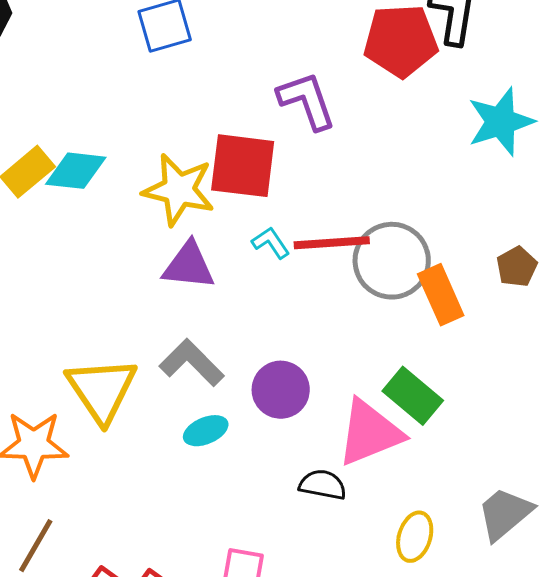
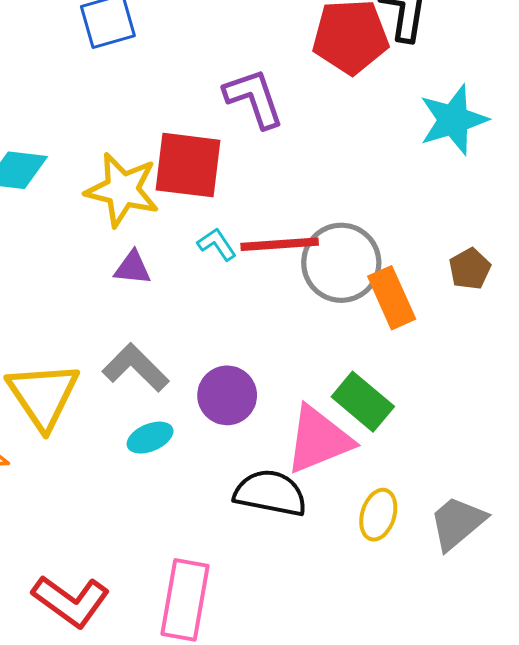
purple triangle: (189, 266) -> (133, 268), size x0.7
black semicircle: (323, 485) -> (270, 493), size x1.5
yellow ellipse: (415, 537) -> (378, 515), moved

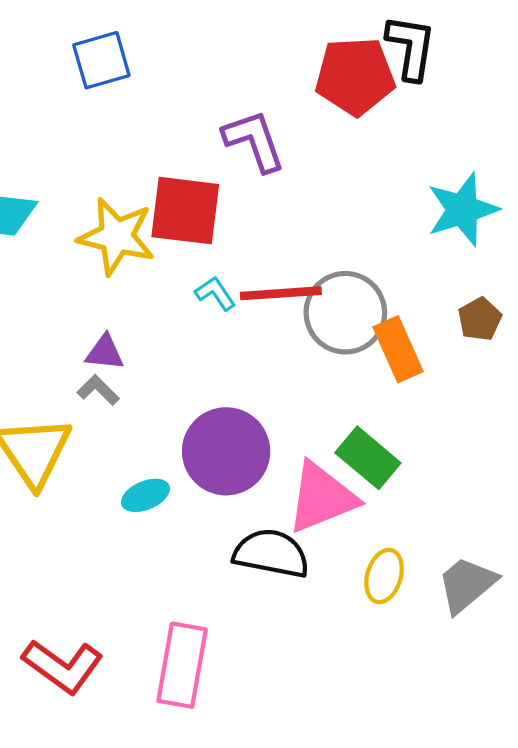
cyan star: (453, 120) -> (462, 210), moved
purple triangle: (133, 268) -> (105, 352), moved
gray L-shape: (136, 368) -> (98, 390), moved, size x0.6
purple circle: (227, 395) -> (226, 451), size x1.4

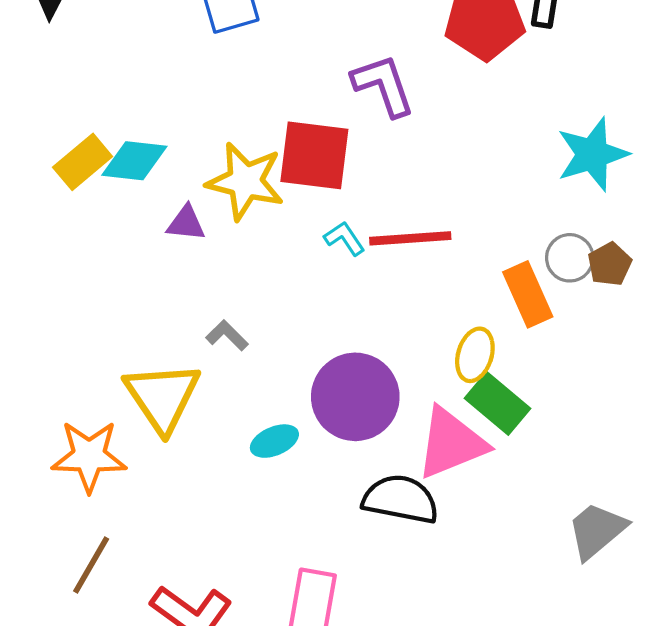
gray circle: (345, 313) -> (570, 258), moved, size x0.6
purple triangle: (105, 352) -> (186, 223), moved
yellow ellipse: (384, 576) -> (475, 355), moved

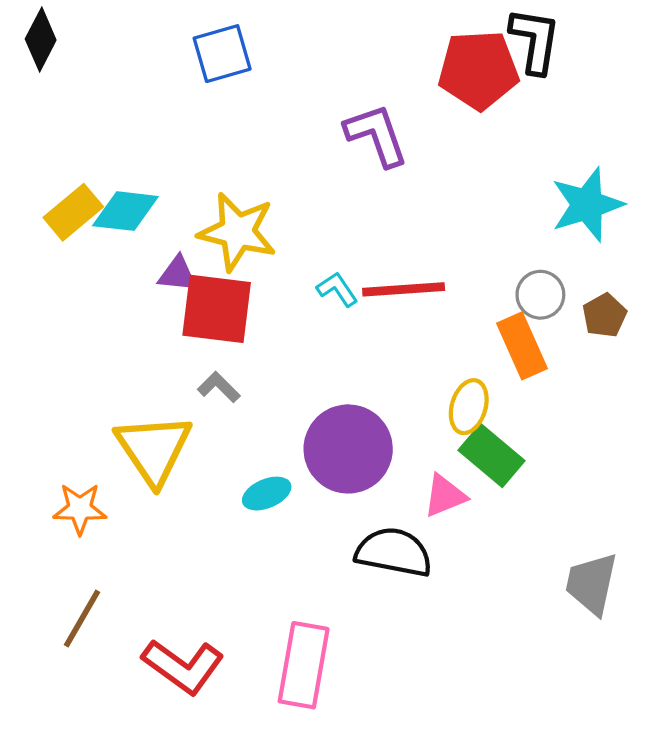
red square: (314, 155) -> (217, 309), moved
gray circle: (570, 258) -> (540, 295), moved
pink triangle: (451, 443) -> (445, 496), size x0.6
orange star: (89, 456) -> (80, 509), size x0.7
gray trapezoid: (597, 530) -> (591, 584), turned -38

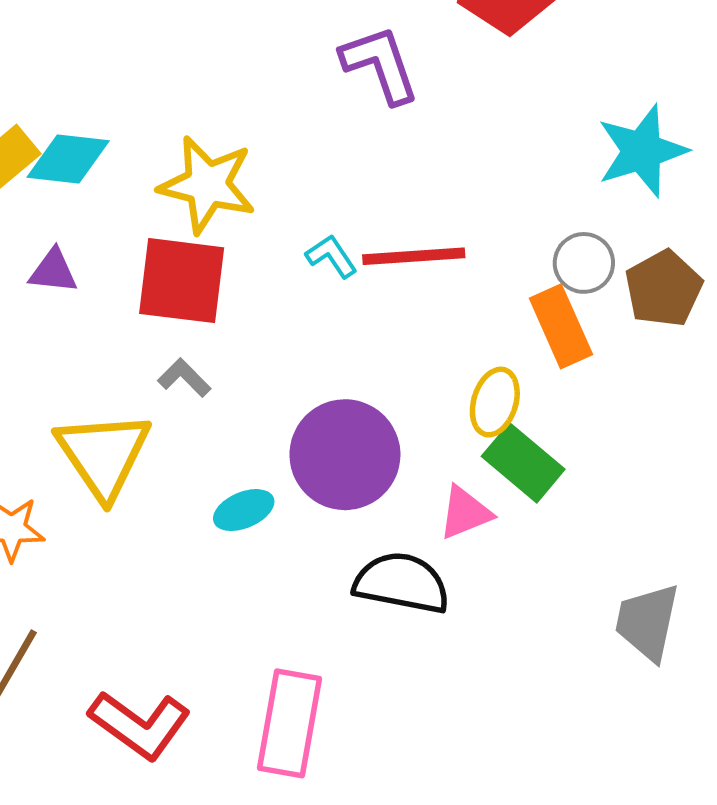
purple triangle: (178, 274) -> (53, 271), moved
brown pentagon: (604, 315) -> (664, 289), size x1.4

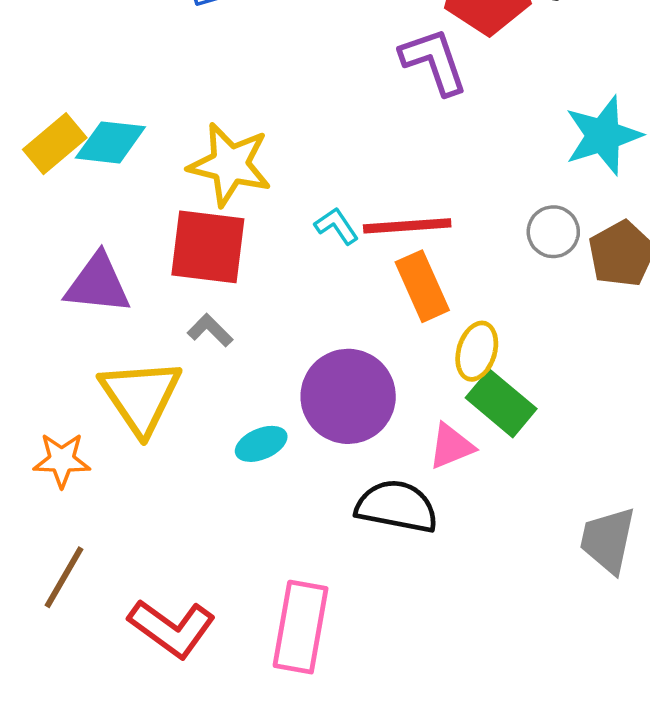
purple L-shape: (380, 65) -> (434, 61), moved
purple triangle: (53, 271) -> (98, 284), moved, size x1.6
orange rectangle: (561, 326) -> (422, 286), moved

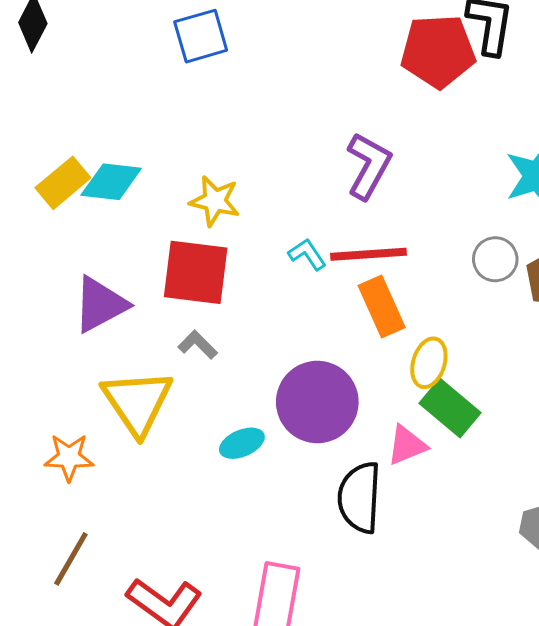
purple L-shape: (434, 61) -> (369, 166), moved, turned 48
yellow star: (230, 164) -> (215, 201), size x0.7
purple triangle: (98, 284) -> (100, 304), turned -34
black semicircle: (397, 506) -> (360, 498), turned -98

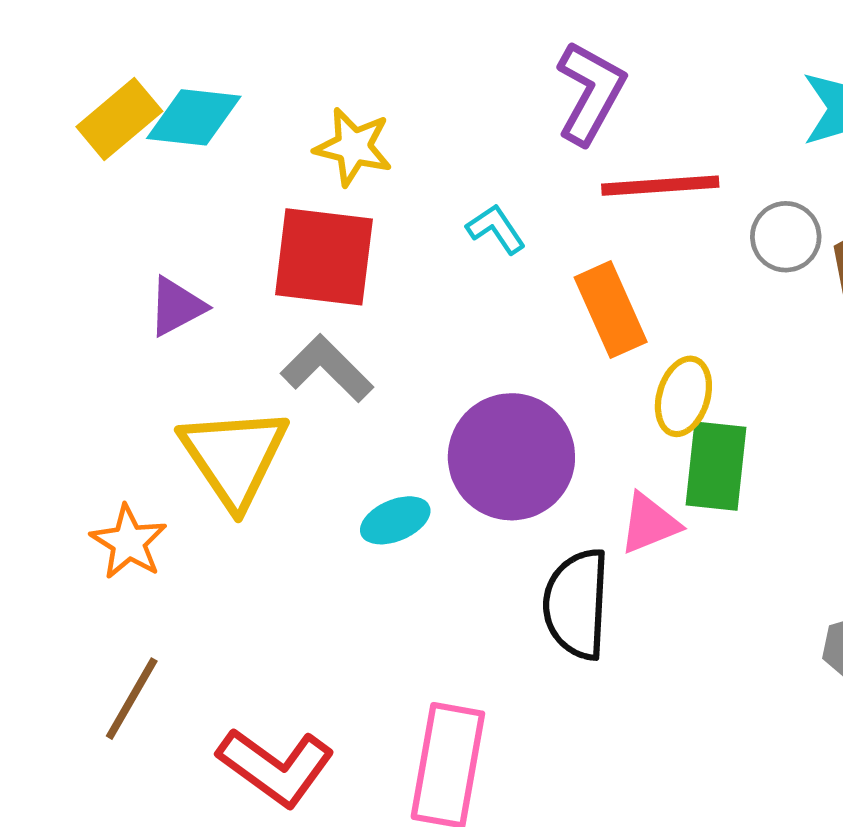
red line: (369, 254) -> (660, 186), moved
purple triangle: (100, 304) -> (177, 306), size x0.7
gray L-shape: (198, 345) -> (327, 368), size x1.5
green rectangle: (450, 408) -> (716, 466), turned 56
orange star: (69, 457) -> (129, 542), turned 30

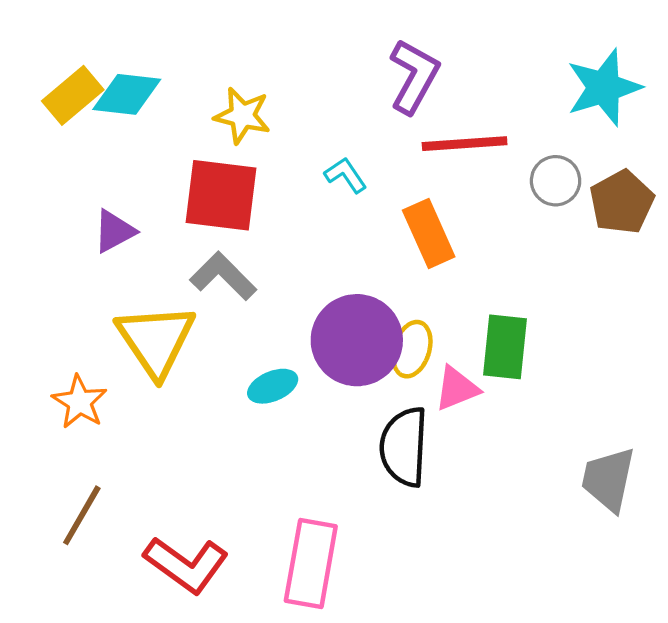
yellow ellipse: (683, 396) -> (412, 349), moved

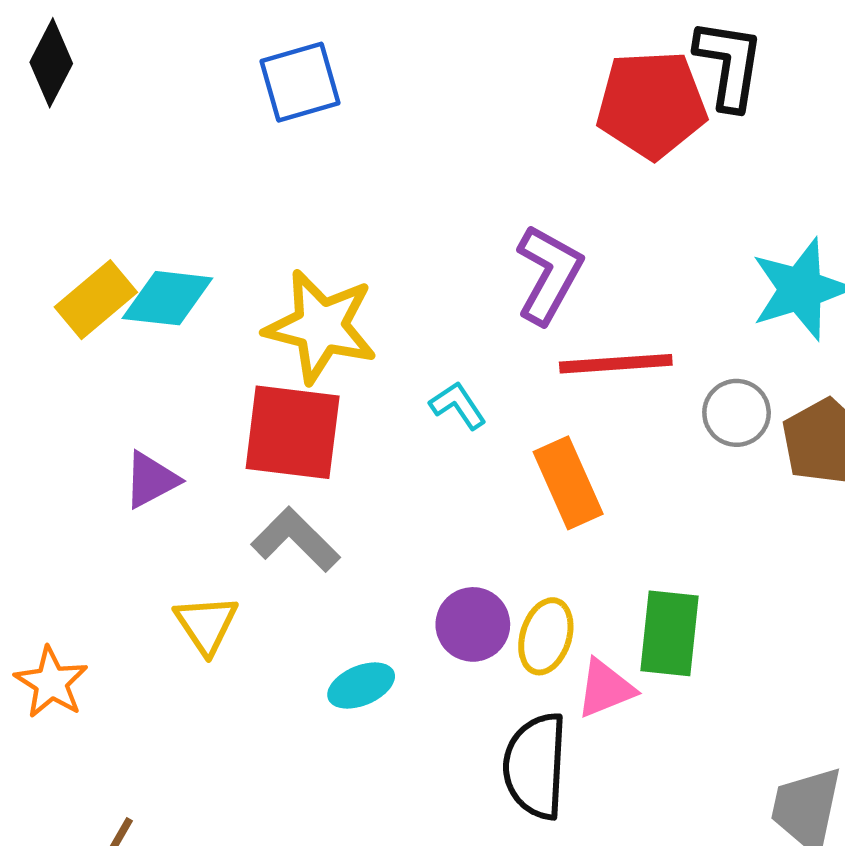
yellow star: (242, 116) -> (321, 326), size x1.5
yellow triangle: (156, 340) -> (206, 624), size x0.6
purple circle: (357, 340) -> (473, 624), size x0.6
orange star: (80, 402) -> (51, 683), moved

